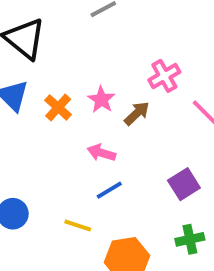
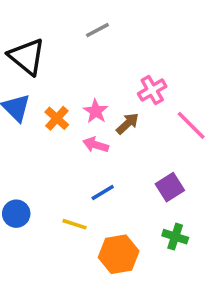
pink arrow: (101, 153) -> (96, 145), moved
green cross: (190, 239) -> (175, 237), turned 30

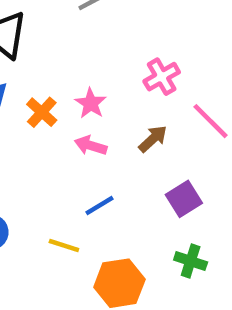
brown arrow: (127, 124) -> (153, 139), moved

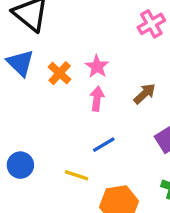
pink cross: (162, 77) -> (151, 24), moved
pink arrow: (91, 146) -> (97, 99), turned 80

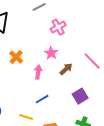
pink cross: (151, 24) -> (58, 27), moved
pink star: (97, 66) -> (51, 53), moved

